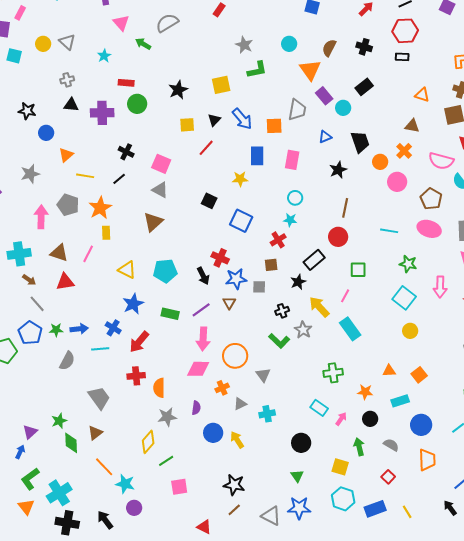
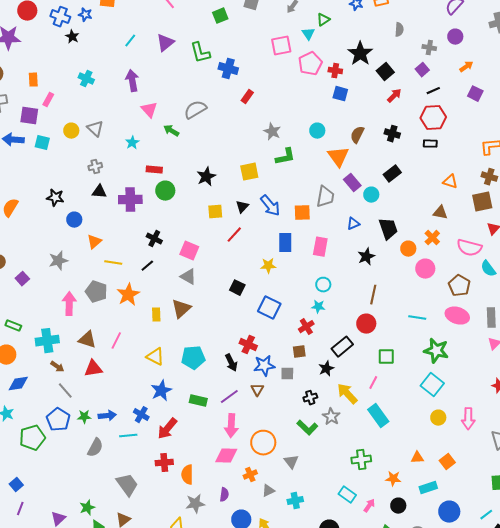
yellow rectangle: (106, 233) -> (156, 315), moved
green star: (408, 264) -> (436, 351), size x1.4
pink arrow: (440, 287) -> (468, 419), moved

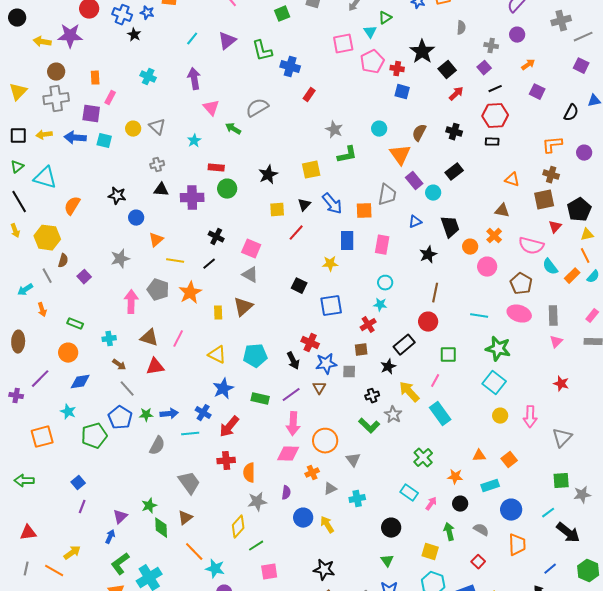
blue square: (269, 308) -> (331, 306), turned -35
cyan cross: (47, 341) -> (109, 339), size x0.6
green cross: (361, 460) -> (423, 458), turned -36

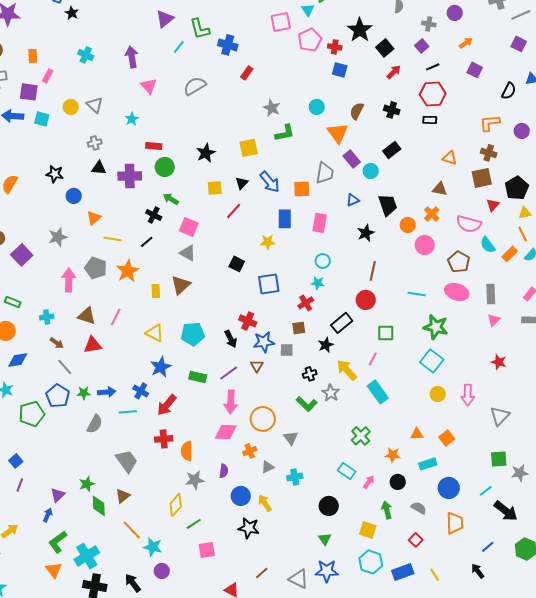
cyan line: (192, 39) -> (179, 47), moved
green arrow: (233, 129) -> (171, 199), moved
purple square: (84, 277) -> (22, 255), size x1.5
black star: (324, 570) -> (249, 528), moved

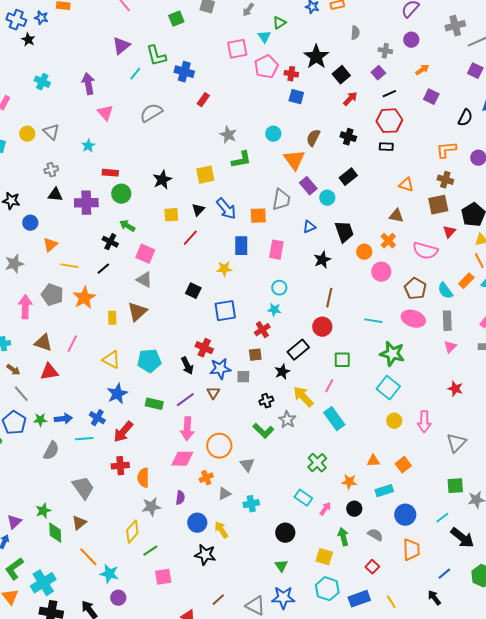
cyan semicircle: (488, 245) -> (445, 291), moved

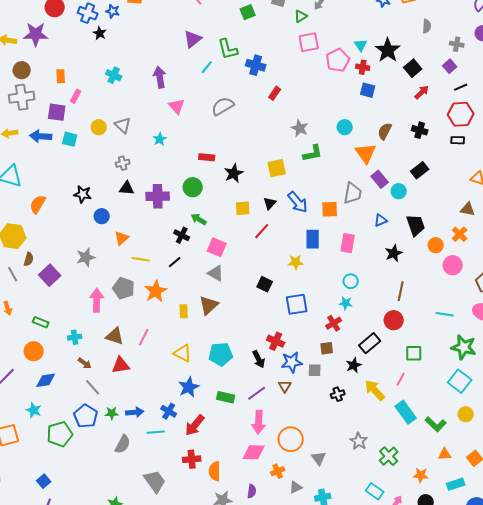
green triangle: (279, 23) -> (301, 16), moved
cyan triangle: (264, 37) -> (361, 45), moved
red rectangle: (110, 173) -> (207, 157), moved
gray star: (287, 420) -> (359, 441), moved
green L-shape: (263, 431) -> (436, 424), moved

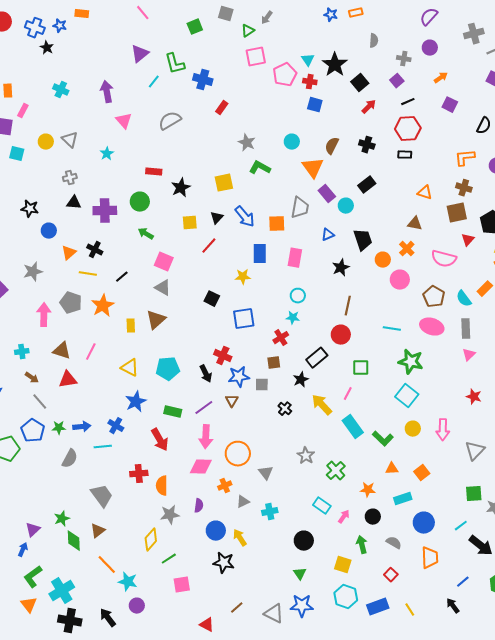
green L-shape: (313, 153) -> (260, 168), turned -140
black cross: (182, 235) -> (95, 250), moved
black cross: (338, 394) -> (285, 409), turned -32
red arrow: (195, 425) -> (160, 440), moved, turned -70

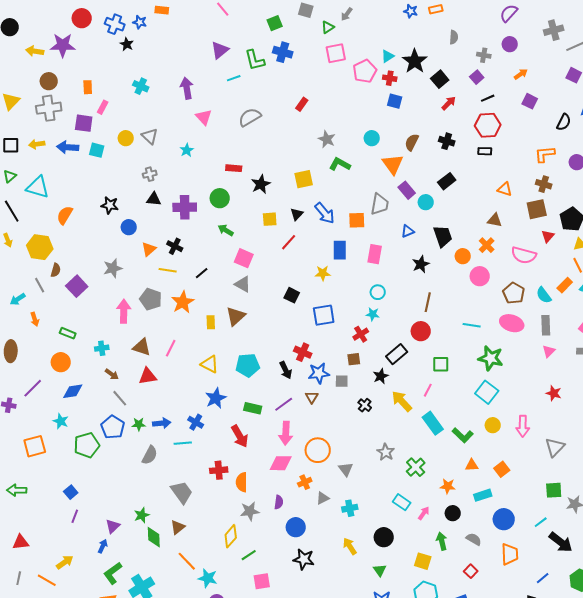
cyan triangle: (308, 60) -> (388, 56), turned 32
blue cross: (203, 80) -> (283, 52), moved
cyan line: (154, 82) -> (234, 78), turned 32
yellow arrow: (240, 538) -> (350, 546), moved

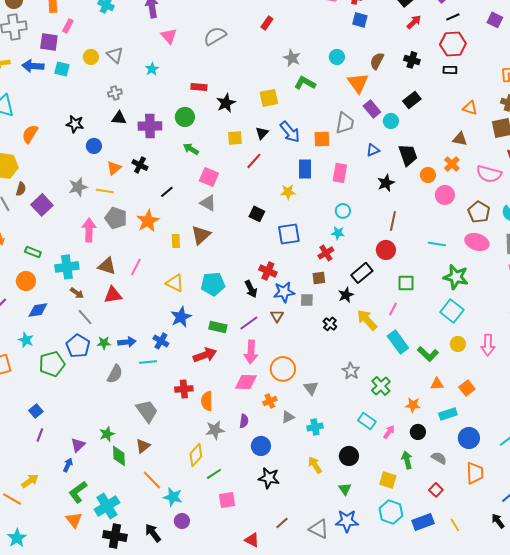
yellow line: (168, 270) -> (105, 191), moved
cyan cross: (102, 348) -> (67, 267), size x1.6
red arrow: (240, 436) -> (205, 355), turned -80

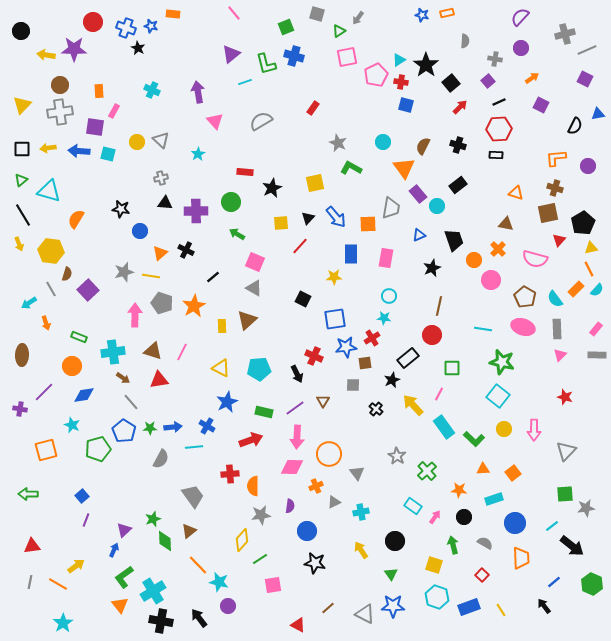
blue star: (284, 292) -> (346, 347), moved

